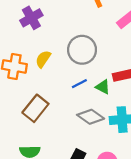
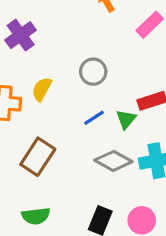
gray circle: (82, 50) -> (93, 72), size x0.7
green triangle: (103, 87) -> (126, 119), turned 49

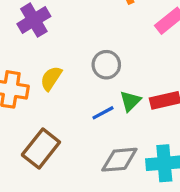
green triangle: (126, 119) -> (130, 101), moved
gray diamond: (113, 161) -> (119, 160), turned -39

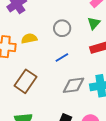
yellow semicircle: (51, 78) -> (29, 38), turned 49
green triangle: (130, 101) -> (94, 23), moved

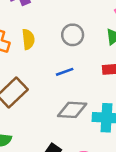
yellow semicircle: (29, 38) -> (28, 39), turned 84

